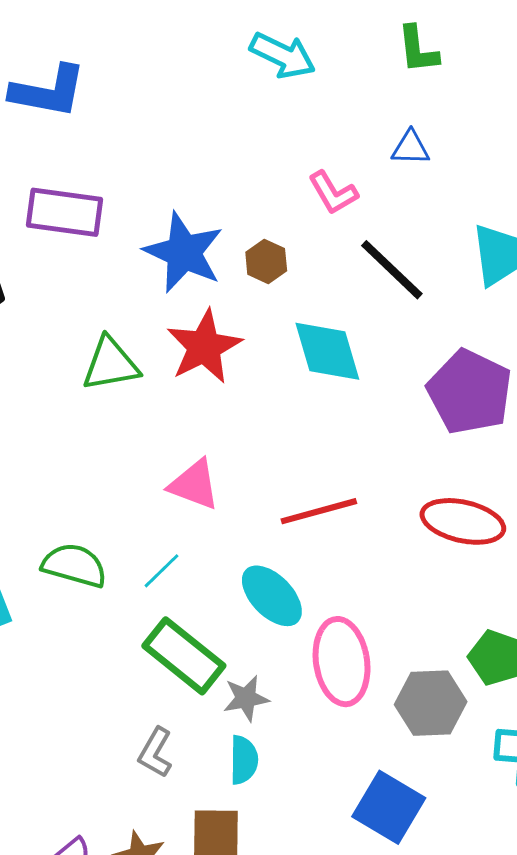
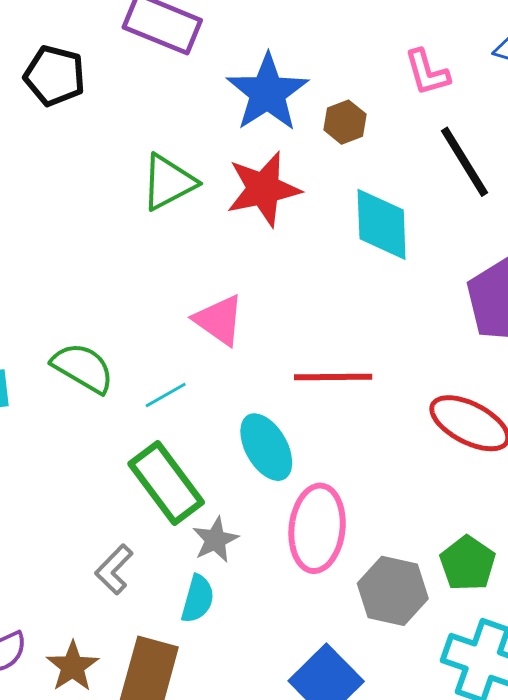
green triangle: (110, 364) -> (168, 182), turned -32
gray star: (246, 698) -> (215, 540), turned -30

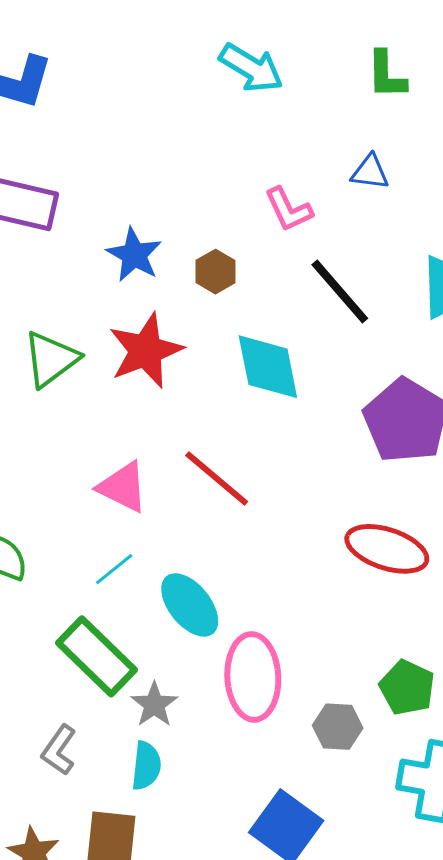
blue star: (267, 93) -> (134, 255), size x0.7
red line: (333, 377) -> (217, 479), moved, turned 50
cyan line: (166, 395) -> (114, 569), moved
gray hexagon: (393, 591) -> (338, 727), size x0.7

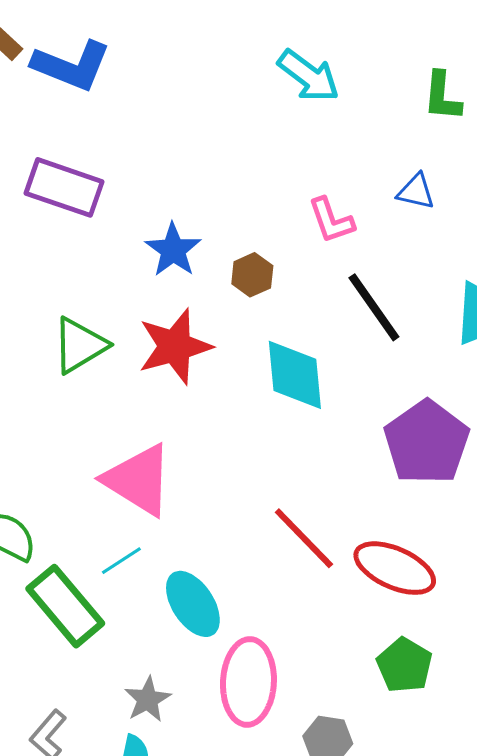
red line: (217, 479) -> (304, 538), moved
pink triangle: (123, 487) -> (138, 480), size x1.4
green rectangle: (97, 656) -> (65, 606), moved
green pentagon: (407, 688) -> (404, 665), moved

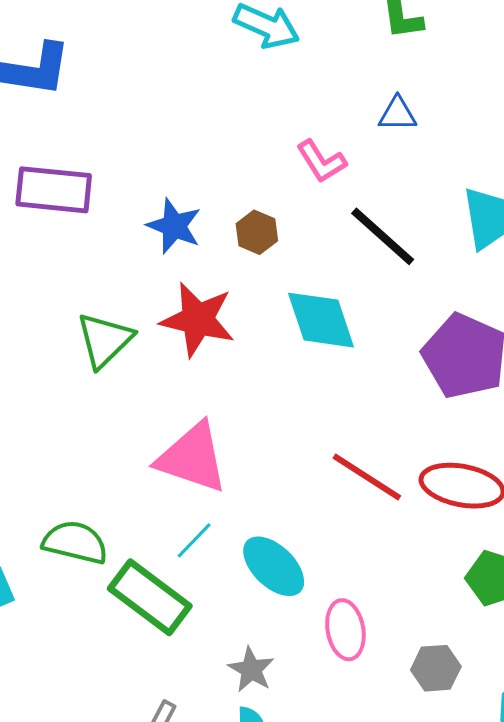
red star: (175, 346) -> (198, 320), turned -30
pink ellipse: (248, 682) -> (345, 630), size x0.7

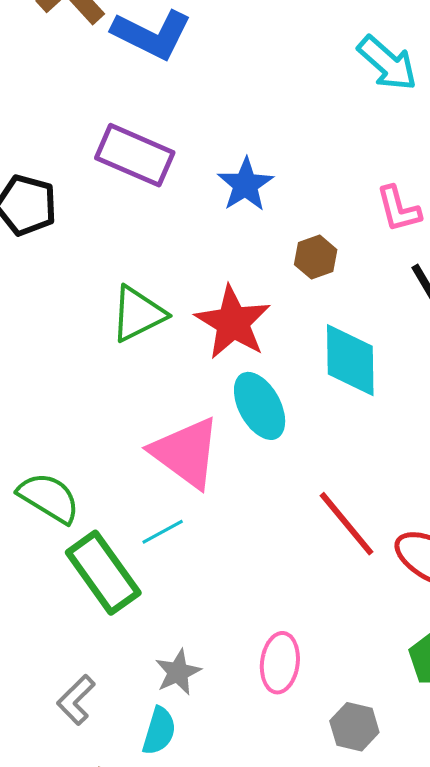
blue star: (174, 226) -> (245, 185), moved
cyan ellipse: (274, 566) -> (260, 406), moved

